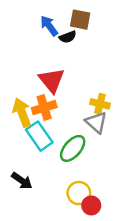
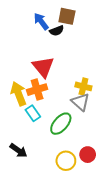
cyan rectangle: (39, 136) -> (33, 113), size x0.7
red circle: (91, 205) -> (88, 155), moved

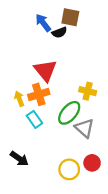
yellow arrow: (18, 94) -> (19, 99), size x0.6
gray triangle: (80, 102) -> (84, 128), moved
green ellipse: (61, 124) -> (69, 113), moved

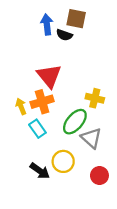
blue arrow: (43, 23) -> (47, 24), turned 30
black semicircle: (59, 32) -> (64, 35), turned 40
black arrow: (19, 159) -> (40, 171), moved
yellow circle: (69, 169) -> (63, 161), moved

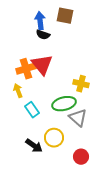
black semicircle: (64, 35) -> (43, 35), moved
orange cross: (42, 102) -> (26, 69), moved
green ellipse: (75, 122) -> (64, 104), turned 35
red circle: (99, 175) -> (81, 157), moved

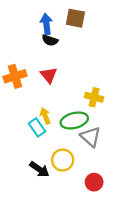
red triangle: (42, 65) -> (49, 75), size x0.7
orange cross: (26, 69) -> (15, 76), moved
yellow arrow: (18, 91) -> (45, 116), moved

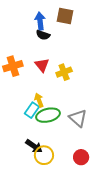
yellow cross: (94, 97) -> (64, 72), moved, turned -35
green ellipse: (74, 120) -> (48, 115), moved
cyan rectangle: (37, 127) -> (32, 110), turned 70
yellow circle: (63, 160) -> (44, 155), moved

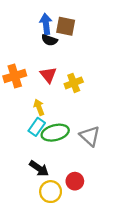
brown square: (65, 16) -> (66, 26), moved
yellow arrow: (39, 100) -> (39, 107), moved
yellow circle: (44, 155) -> (51, 192), moved
red circle: (81, 157) -> (75, 181), moved

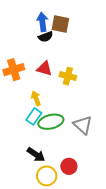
black semicircle: (49, 40) -> (46, 37), turned -40
red triangle: (48, 75) -> (45, 69), turned -35
yellow cross: (74, 83) -> (68, 76), turned 35

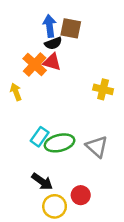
red triangle: (45, 69) -> (52, 62), moved
orange cross: (14, 70) -> (35, 64), moved, turned -30
yellow cross: (68, 76) -> (103, 89), moved
yellow arrow: (36, 98) -> (16, 92), moved

